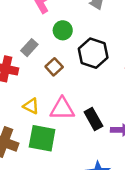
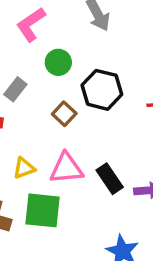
brown square: (54, 67) -> (64, 114), moved
yellow triangle: (31, 106) -> (24, 168), turned -42

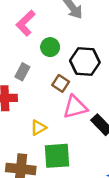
pink triangle: (66, 168) -> (75, 107), moved

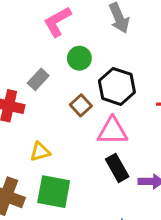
pink triangle: (75, 107) -> (112, 131), moved

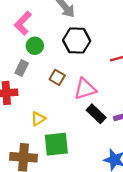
green circle: (79, 58) -> (35, 46), moved
black hexagon: (117, 86) -> (77, 41), moved

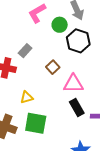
green circle: (35, 46) -> (60, 25), moved

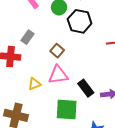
pink triangle: (73, 84) -> (58, 75), moved
green square: (36, 123) -> (67, 109), moved

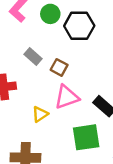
gray rectangle: (27, 37) -> (33, 56), moved, turned -72

